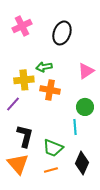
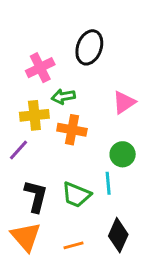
pink cross: (22, 26) -> (40, 68), moved
green trapezoid: (53, 148) -> (76, 195), moved

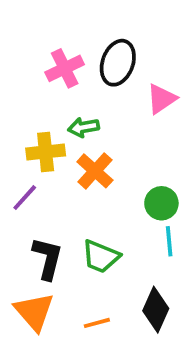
pink cross: (40, 68) -> (65, 68), moved
pink triangle: (124, 102) -> (161, 99), moved
orange cross: (72, 130) -> (95, 171), turned 32
cyan line: (108, 183) -> (169, 241), moved

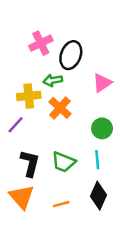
black ellipse: (118, 63) -> (71, 55), moved
pink triangle: (161, 99) -> (102, 83), moved
cyan line: (169, 241) -> (97, 160), moved

